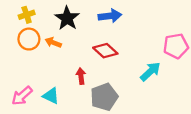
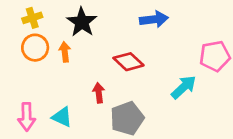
blue arrow: (110, 16) -> (154, 19), moved
orange arrow: (53, 43) -> (65, 52), turned 63
pink arrow: (22, 96) -> (27, 117), turned -50

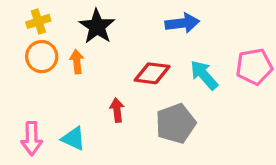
red diamond: (128, 62) -> (152, 73), turned -36
cyan arrow: (184, 87) -> (204, 75), moved, turned -88
gray pentagon: (127, 118) -> (176, 123), moved

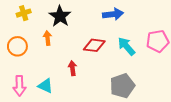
orange circle: (42, 57) -> (17, 46), moved
gray pentagon: (176, 123) -> (122, 86), moved

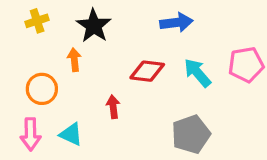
orange circle: (17, 46) -> (42, 89), moved

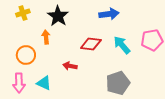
red arrow: (113, 107) -> (70, 66), turned -72

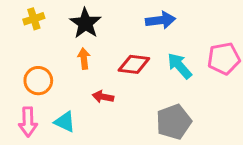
orange arrow: (46, 37) -> (84, 59), moved

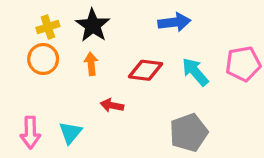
yellow cross: (34, 19) -> (48, 27), moved
orange circle: (38, 81) -> (43, 59), moved
cyan triangle: (65, 122) -> (70, 133), turned 45

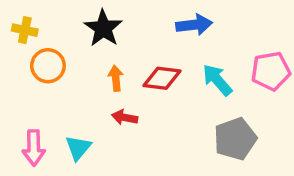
yellow cross: (48, 27) -> (25, 30), moved, turned 30
orange arrow: (91, 64) -> (116, 78), moved
gray pentagon: (189, 133) -> (235, 139), moved

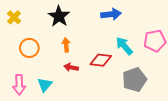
yellow cross: (25, 30) -> (14, 17), turned 32
orange circle: (48, 66) -> (29, 48), moved
red diamond: (162, 78) -> (101, 60), moved

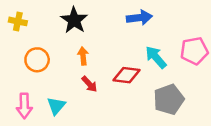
yellow cross: (14, 17) -> (18, 21), turned -32
red arrow: (71, 67) -> (89, 84), turned -144

